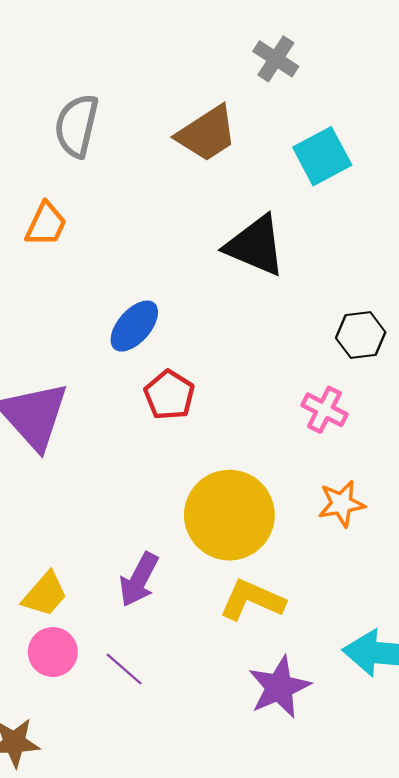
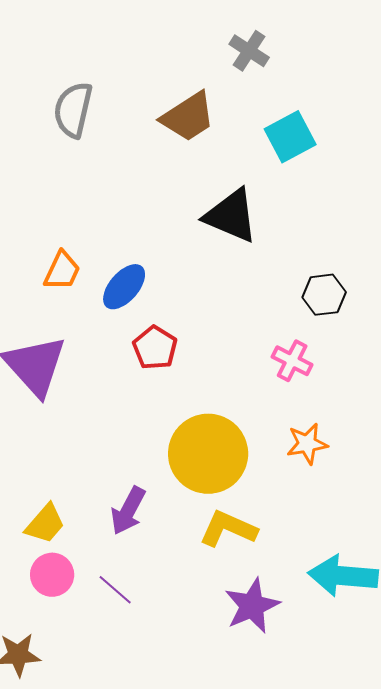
orange trapezoid: (46, 224) -> (62, 271), moved

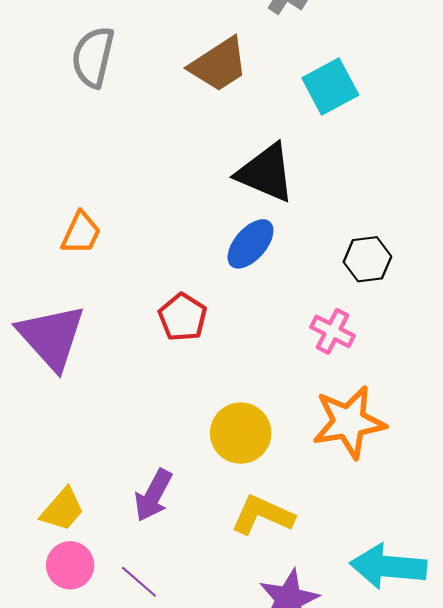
blue ellipse: (124, 287) -> (250, 244), moved
orange star: (307, 444) -> (349, 422), size x1.6
yellow circle: (208, 454) -> (241, 433), size x0.7

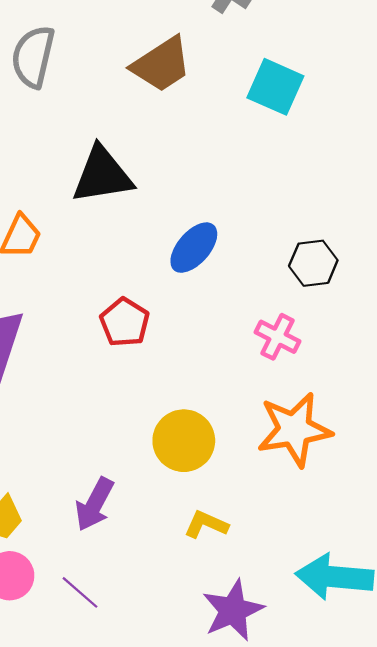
cyan square: (330, 86) -> (275, 87), turned -38
black triangle: (266, 173) -> (102, 175), moved, turned -32
yellow L-shape: (263, 515) -> (206, 524), size x0.7

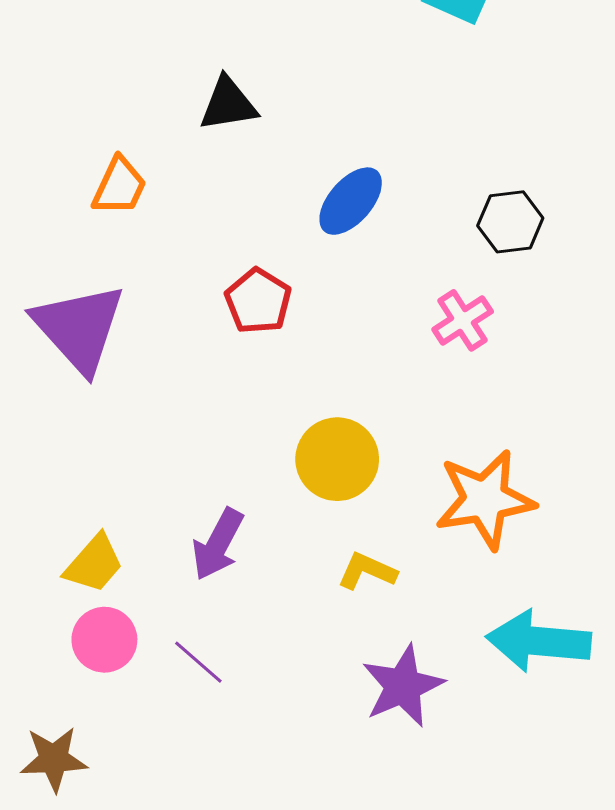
black triangle: (102, 175) -> (228, 104), size x0.7
pink cross: (278, 337) -> (463, 320), turned 30
orange star: (294, 430) -> (485, 499), moved

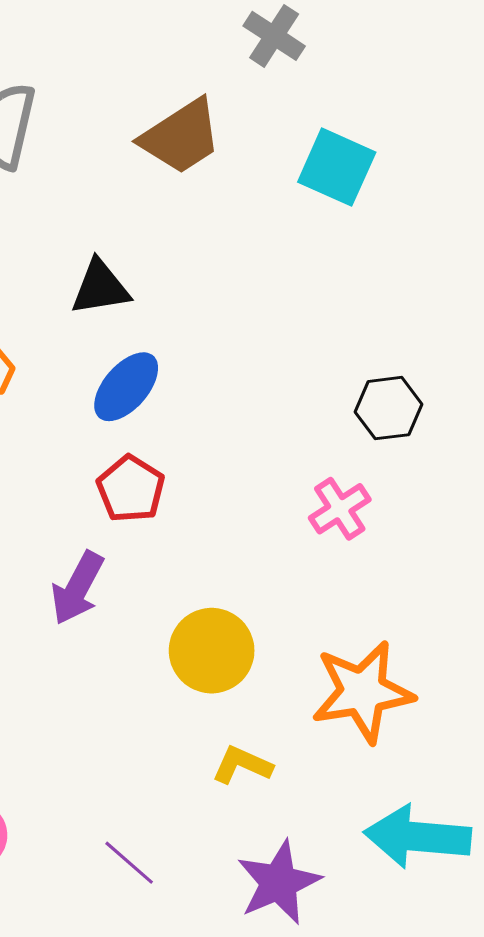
blue ellipse: (351, 201) -> (126, 387), moved
purple arrow: (218, 544) -> (77, 588), moved
purple line: (198, 662) -> (129, 863), moved

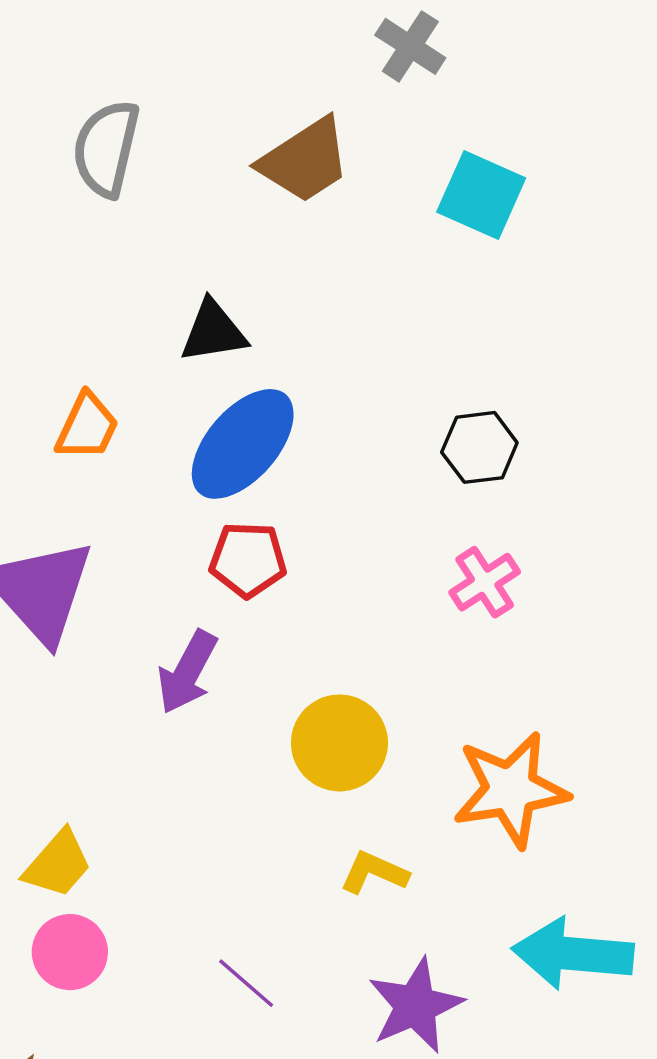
blue ellipse: (126, 387) -> (243, 444), size x1.4
black hexagon: (389, 408) -> (479, 447), moved
red pentagon: (131, 489) -> (248, 560), turned -30

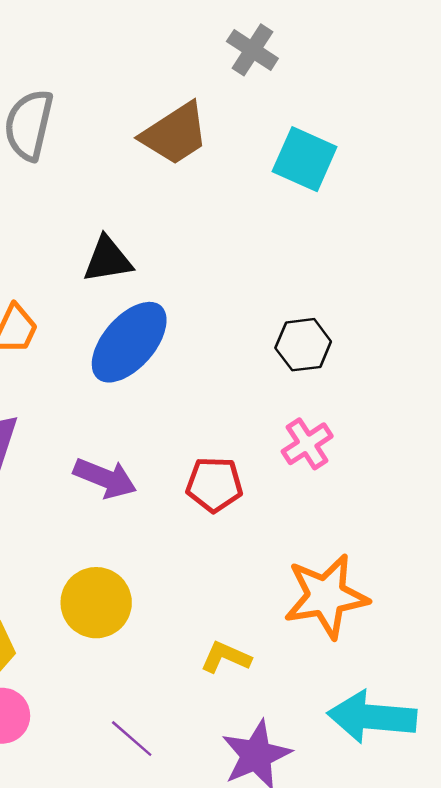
red pentagon: (248, 560) -> (214, 484), moved
purple arrow: (187, 672) -> (105, 478), moved, turned -96
yellow circle: (339, 743) -> (96, 603), moved

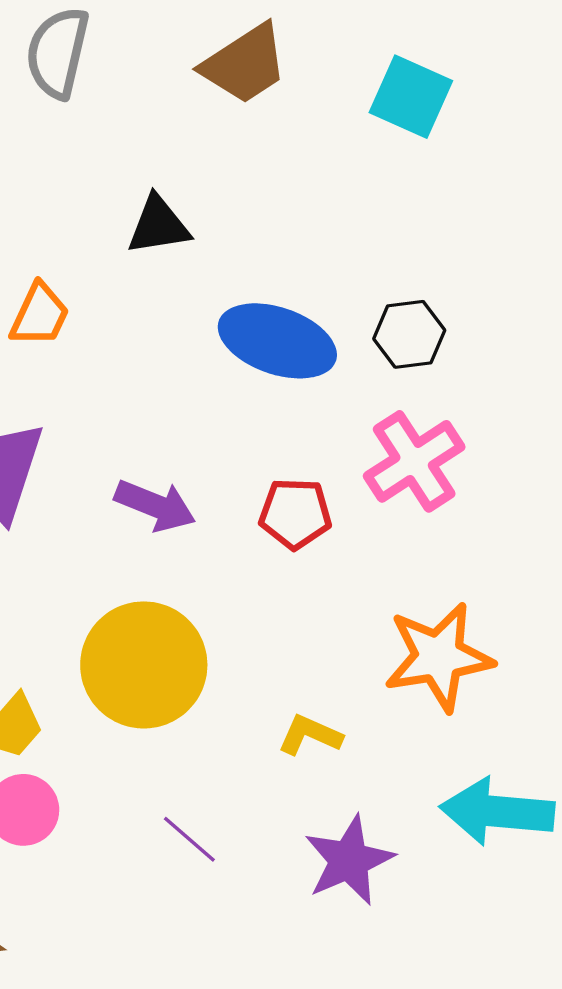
blue ellipse: (129, 342) -> (277, 341), moved, turned 68
pink cross: (307, 444) -> (414, 461), size x1.5
yellow circle: (96, 603) -> (144, 665), size x1.4

